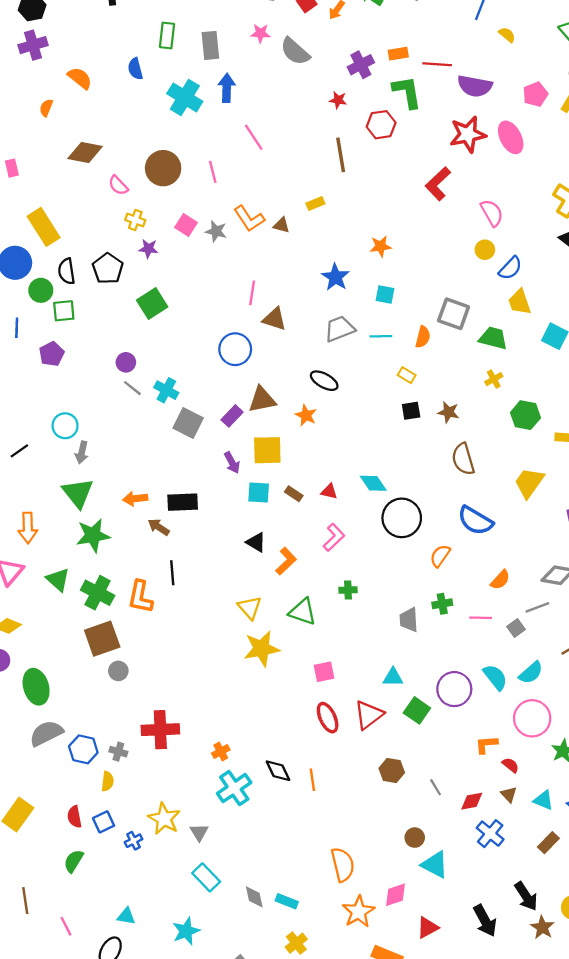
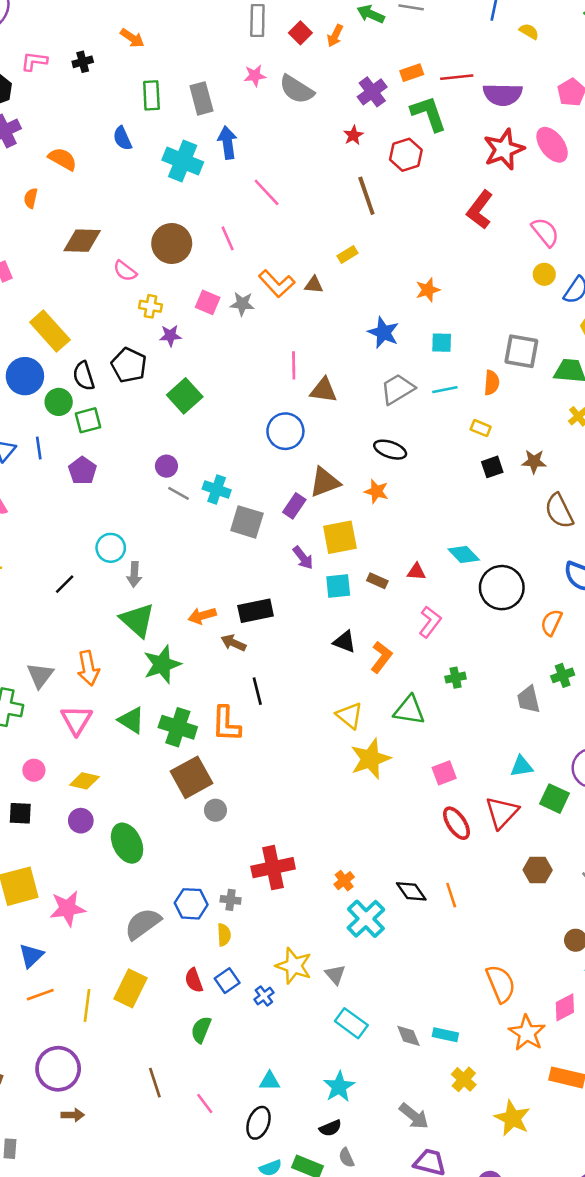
red star: (338, 100) -> (353, 135), turned -30
gray semicircle: (46, 733) -> (143, 924), moved

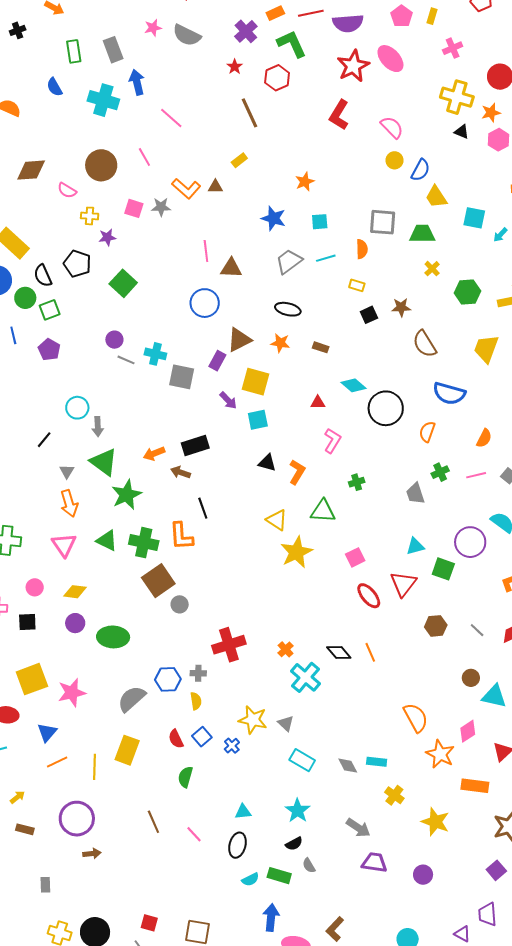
yellow square: (340, 537) -> (255, 382), turned 32
brown rectangle: (377, 581) -> (321, 347), moved
gray triangle: (40, 675) -> (67, 471), moved, size x0.7
green ellipse: (127, 843) -> (113, 637), turned -56

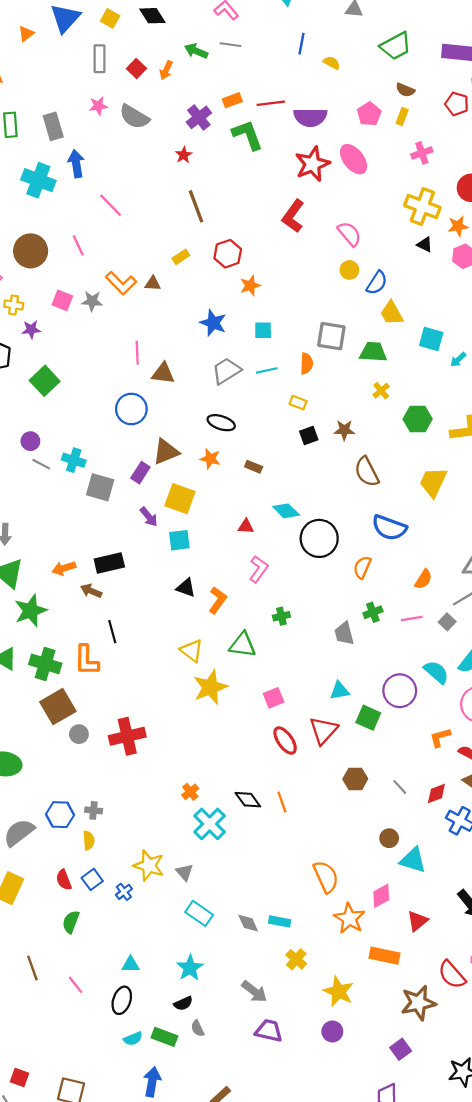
red hexagon: (277, 78) -> (228, 254), moved
red cross: (229, 645) -> (127, 736), moved
purple circle: (423, 875) -> (332, 1031), moved

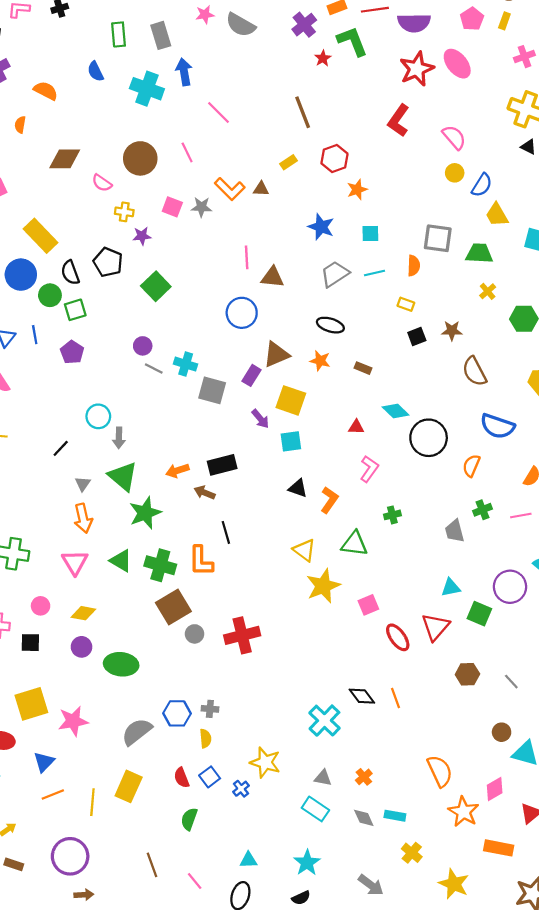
red star: (184, 155) -> (323, 58), moved
pink square: (274, 698) -> (368, 605), moved
orange cross: (190, 792) -> (364, 777), moved
gray triangle: (184, 872) -> (323, 778), moved, turned -36

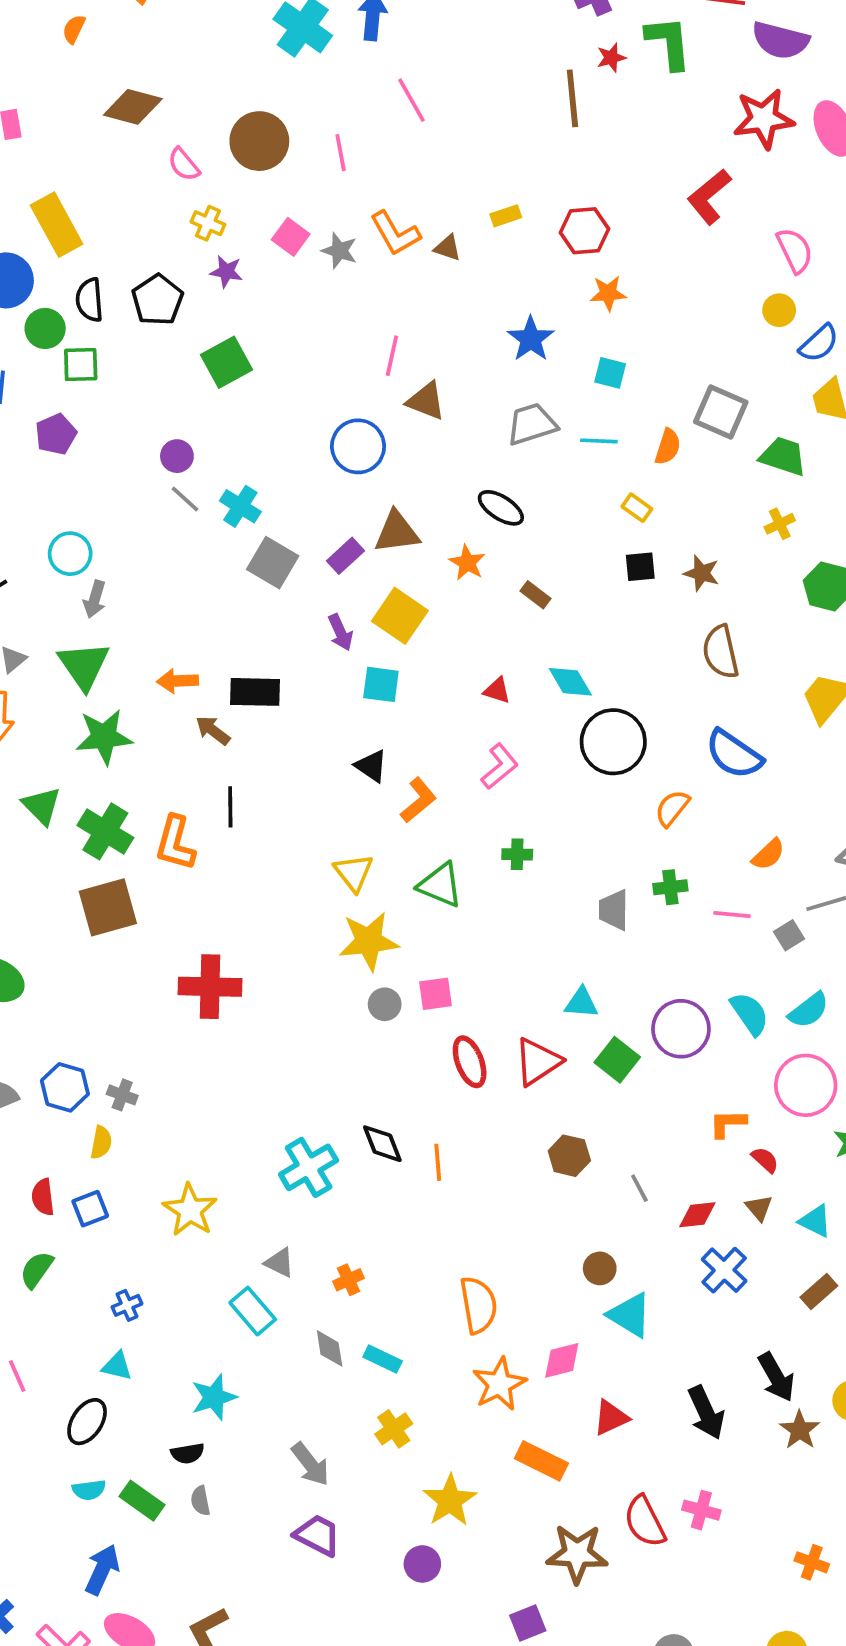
brown line: (303, 112) -> (572, 98), moved
gray circle: (195, 634) -> (385, 1004), moved
blue cross: (241, 789) -> (127, 1305), moved

